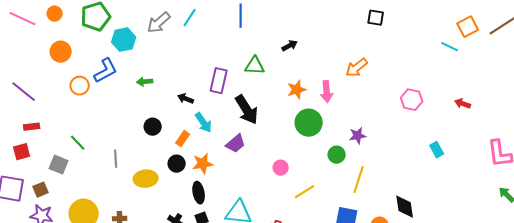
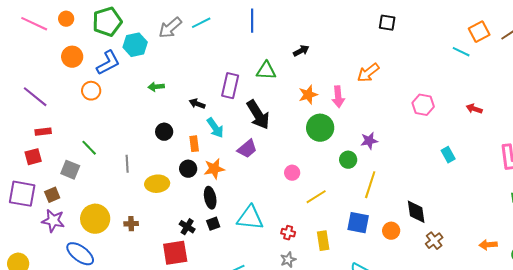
cyan line: (190, 18) -> (201, 23), turned 30
blue L-shape: (106, 71) -> (108, 63), moved
orange rectangle: (183, 139) -> (194, 144), turned -42

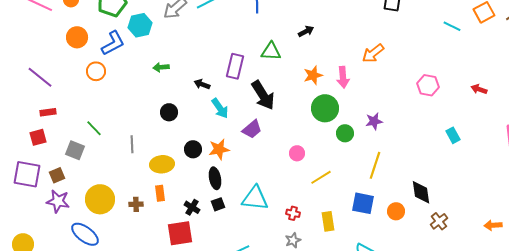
cyan line: (461, 52) -> (452, 26), moved
orange rectangle: (194, 144) -> (160, 193), moved
green circle: (348, 160) -> (345, 133), moved

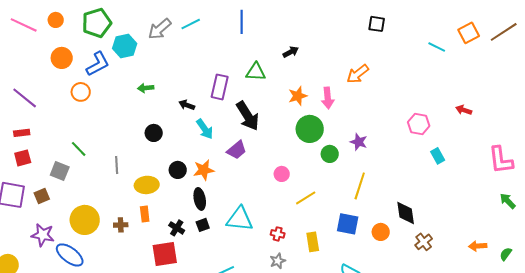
pink hexagon: (428, 85) -> (419, 124), moved
red rectangle: (48, 112) -> (22, 133), moved
purple star: (374, 121) -> (359, 142), turned 30
purple star: (58, 201) -> (43, 235), moved

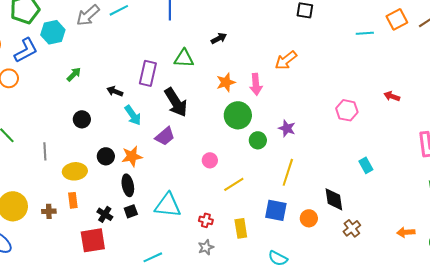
cyan line: (437, 47) -> (365, 33), turned -30
green arrow: (146, 88) -> (74, 74), turned 140
cyan rectangle: (438, 156) -> (366, 165), moved

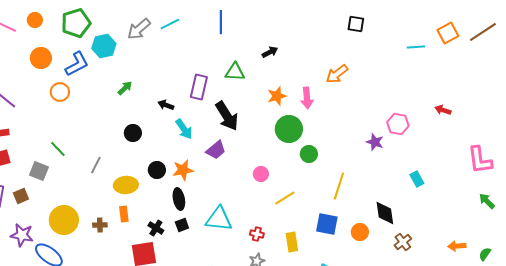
purple star: (287, 128) -> (375, 142), moved
gray line: (45, 151) -> (96, 165), turned 30

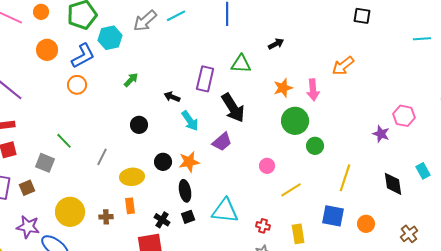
orange circle: (60, 92) -> (77, 85), moved
black diamond: (385, 213) -> (393, 184), moved

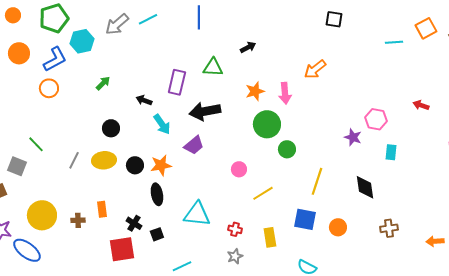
black arrow: (233, 108) -> (205, 111), turned 112
cyan rectangle: (423, 171) -> (391, 152), moved, turned 35
yellow ellipse: (132, 177) -> (104, 160), moved
black square: (188, 217) -> (157, 234), moved
brown cross: (409, 234) -> (389, 228), moved, turned 30

